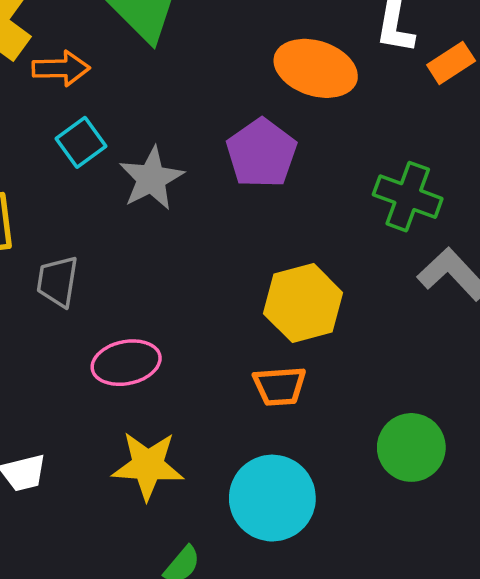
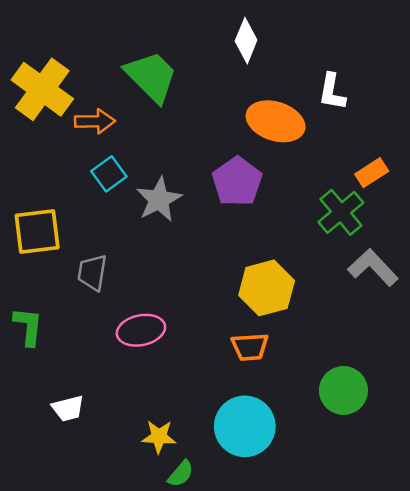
orange rectangle: (451, 63) -> (372, 173), moved
green cross: (408, 197) -> (341, 212), turned 30
yellow star: (148, 466) -> (159, 437), moved, size x0.7

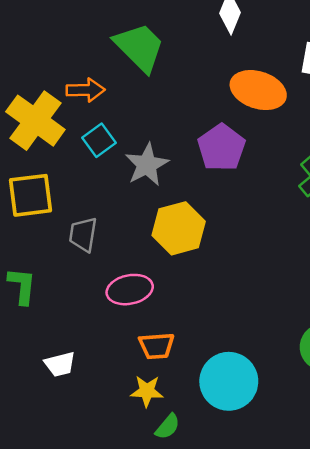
yellow cross: (42, 89) -> (35, 121), moved
yellow hexagon: (267, 288) -> (179, 228), moved
orange trapezoid: (250, 347) -> (157, 346), moved

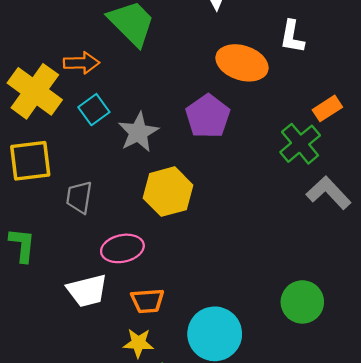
white trapezoid: (60, 364) -> (87, 291), moved, size x1.4

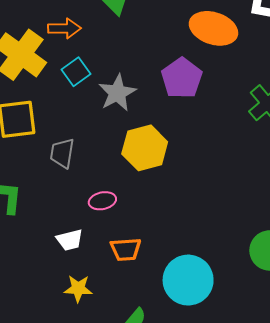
pink ellipse: (122, 248) -> (102, 201), size x0.7
white trapezoid: (87, 291) -> (70, 240), size x0.7
yellow star: (138, 343) -> (78, 289), moved

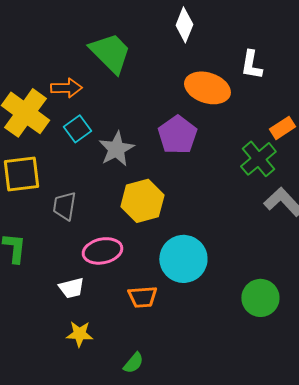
pink ellipse: (102, 201) -> (102, 251), size x1.5
orange trapezoid: (126, 249) -> (142, 297), moved
cyan circle: (188, 280) -> (183, 259), moved

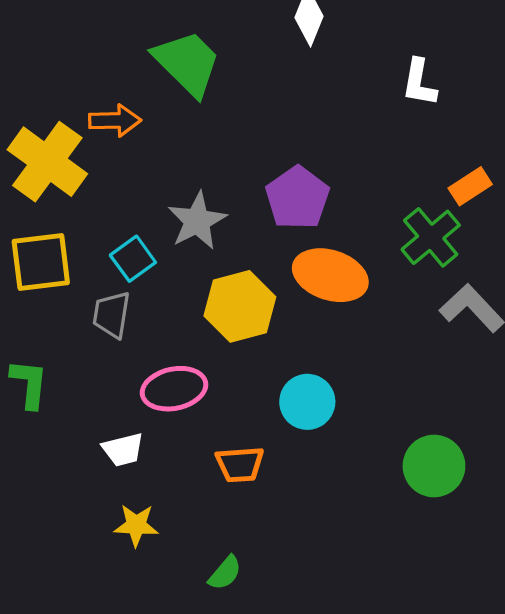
orange ellipse: (207, 88) -> (330, 275), moved
cyan square: (77, 129) -> (133, 259), moved
cyan circle: (183, 259) -> (307, 402), size x0.7

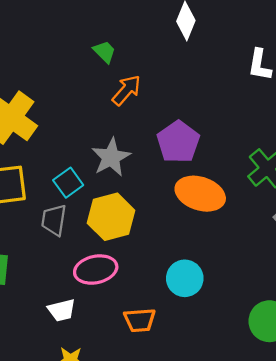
green trapezoid: (187, 63) -> (104, 52), size x0.5
orange arrow: (115, 121) -> (126, 90), moved, turned -48
yellow hexagon: (240, 306) -> (111, 217), moved

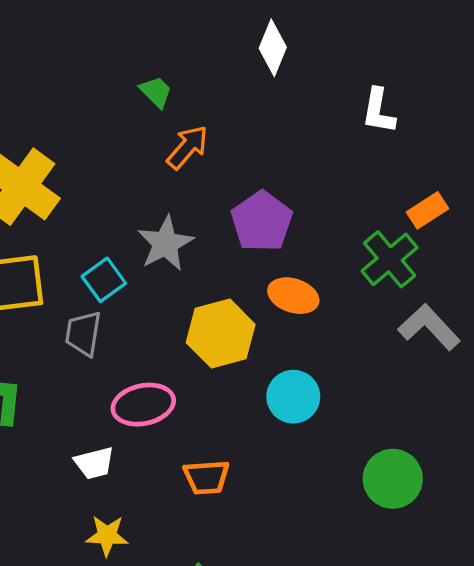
orange ellipse: (200, 194) -> (293, 296), size x0.7
yellow hexagon: (111, 217) -> (221, 334), moved
cyan circle: (185, 278) -> (293, 397), moved

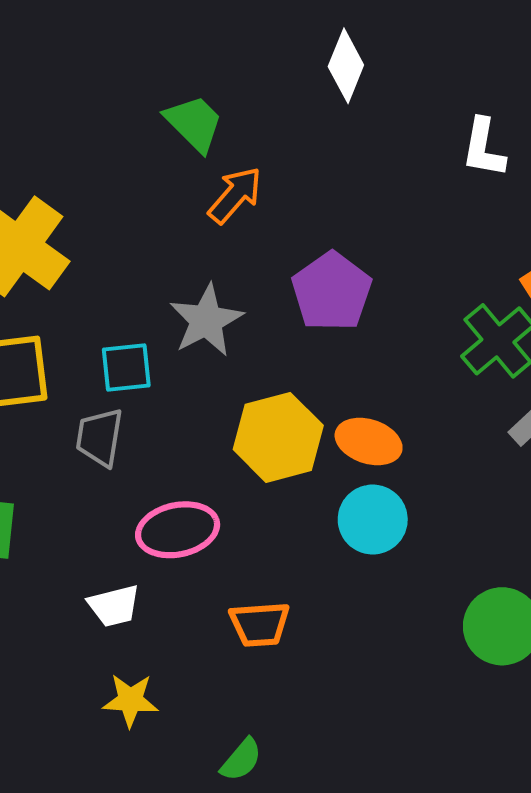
green trapezoid: (156, 92) -> (194, 123), size x1.4
cyan square: (104, 280) -> (126, 368), turned 30
orange ellipse: (293, 296) -> (369, 441), moved

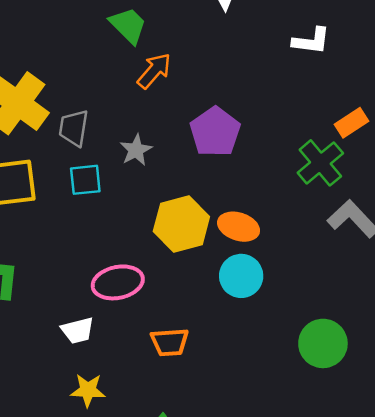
white L-shape: (484, 148) -> (311, 41), turned -93
gray star: (206, 320) -> (136, 150), size x0.7
gray trapezoid: (100, 437) -> (74, 128), moved

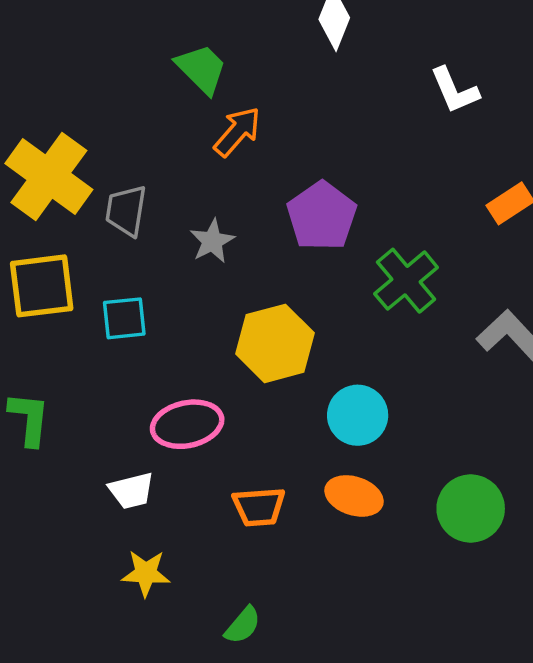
white L-shape: (311, 41) -> (455, 90), turned 60
green cross: (320, 163) -> (406, 281), moved
cyan square: (85, 180) -> (124, 318), moved
orange ellipse: (239, 227) -> (354, 496), moved

